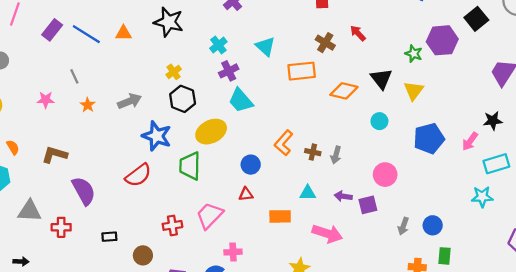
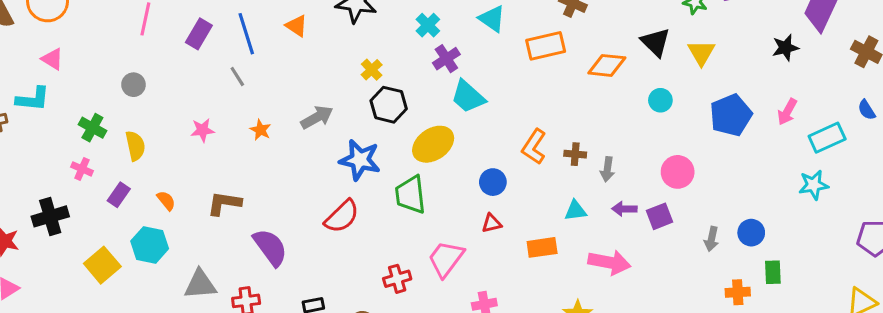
orange triangle: (123, 33) -> (297, 26), turned 42
blue line: (86, 34) -> (246, 34), turned 48
gray line: (74, 76) -> (237, 76), moved
black star: (493, 121) -> (785, 48), moved
gray arrow: (336, 155) -> (607, 169), moved

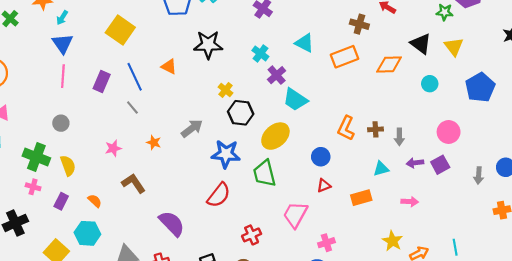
green cross: (92, 128) -> (36, 157), size x1.4
brown L-shape: (224, 203) -> (133, 183), moved, turned 55
pink arrow: (609, 262) -> (410, 202), size x0.6
red cross: (397, 279) -> (252, 235), moved

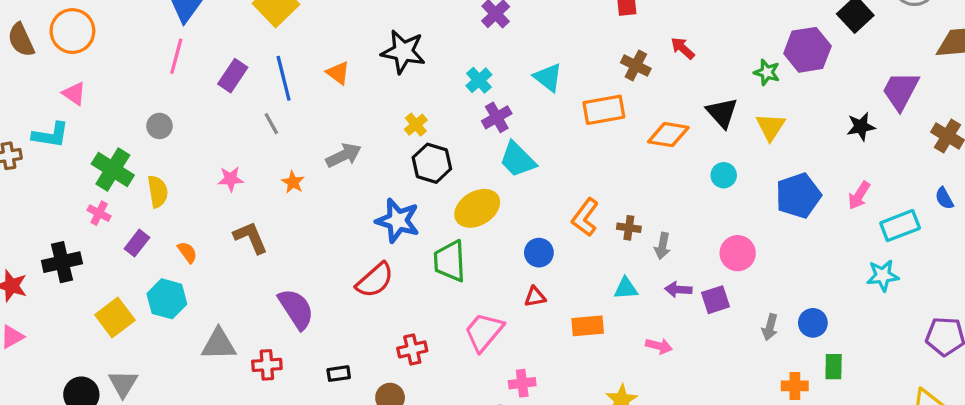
gray arrow: (192, 128) -> (344, 155), moved

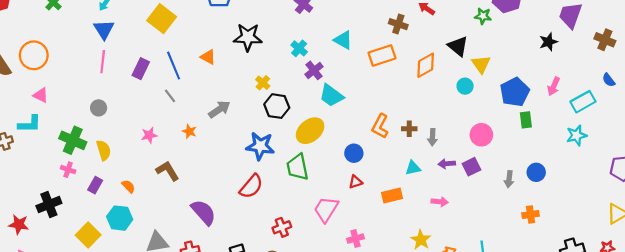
yellow triangle: (771, 127) -> (481, 64), moved
orange diamond: (668, 135) -> (426, 65), turned -30
green rectangle: (834, 367) -> (526, 120), moved

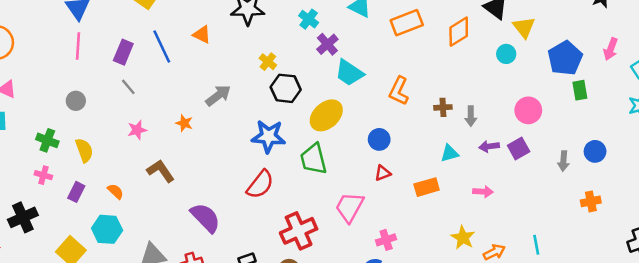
gray line: (170, 96) -> (128, 87), moved
orange L-shape: (380, 126) -> (399, 91), moved
green cross: (73, 140) -> (47, 140), size x0.7
red cross: (282, 227) -> (299, 231), size x1.6

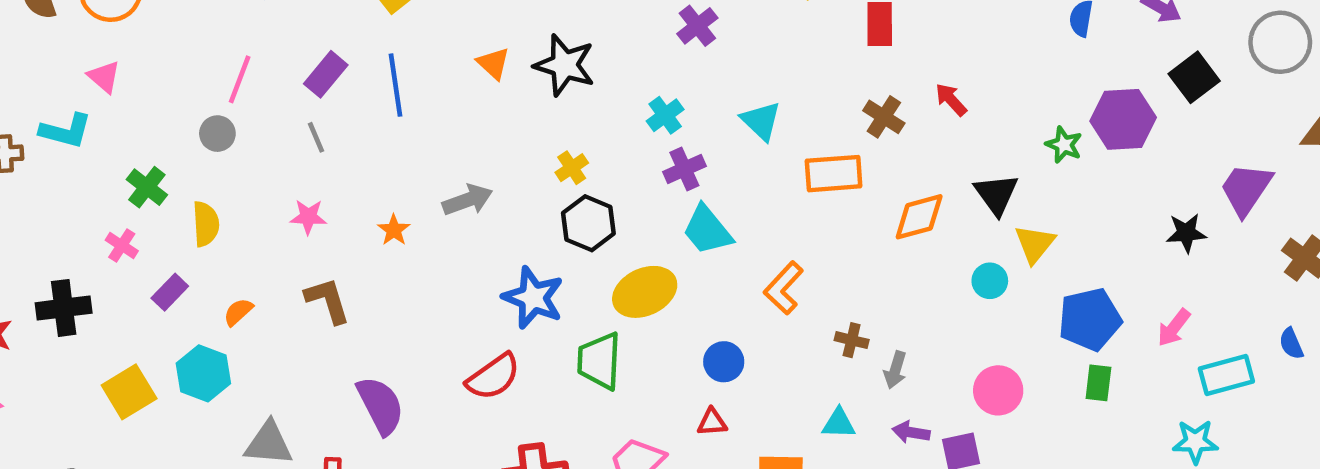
orange triangle: (202, 34) -> (493, 63), moved
pink line: (78, 46) -> (240, 79), moved
orange semicircle: (115, 191) -> (238, 312), turned -102

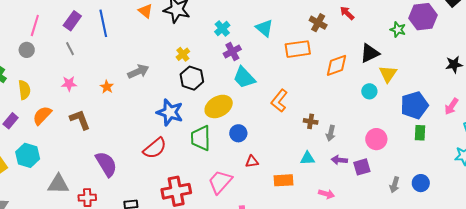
black triangle: (996, 194) -> (370, 53), turned 45
orange semicircle: (238, 312) -> (42, 115), moved, size x1.5
blue circle: (724, 362) -> (238, 133), moved

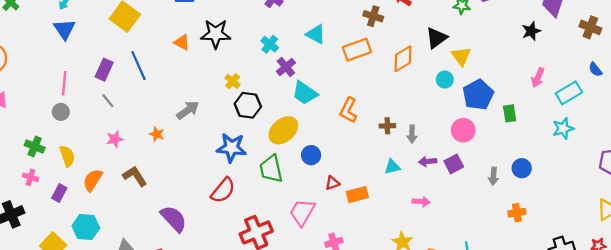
blue pentagon: (414, 105) -> (478, 95), moved
orange rectangle: (283, 180) -> (357, 195), moved

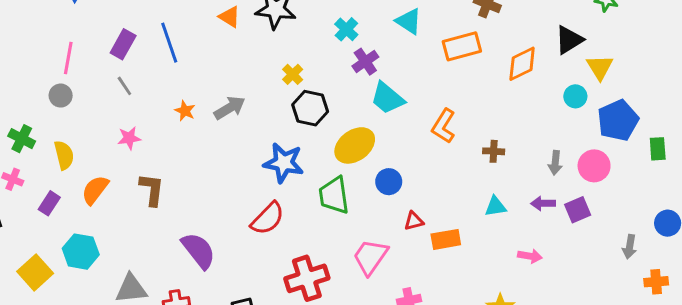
orange star: (157, 134) -> (185, 111), moved
gray arrow: (412, 134) -> (555, 163), moved
brown L-shape: (135, 176) -> (152, 189), turned 35
gray arrow: (493, 176) -> (630, 247), moved

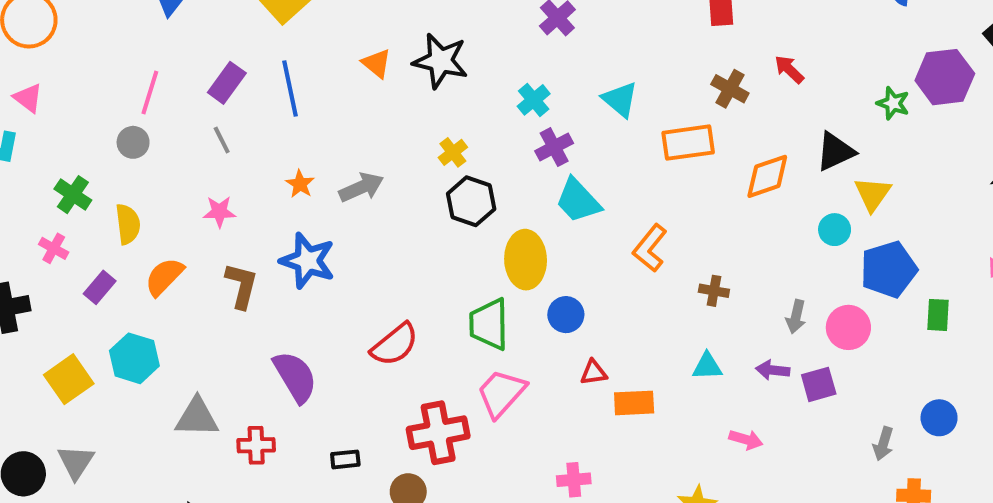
yellow ellipse: (355, 145) -> (526, 260), turned -63
blue star: (284, 163) -> (308, 261), moved
pink trapezoid: (370, 257) -> (501, 393), moved

